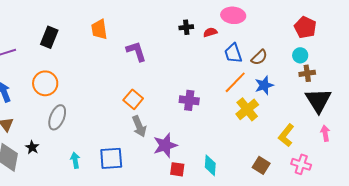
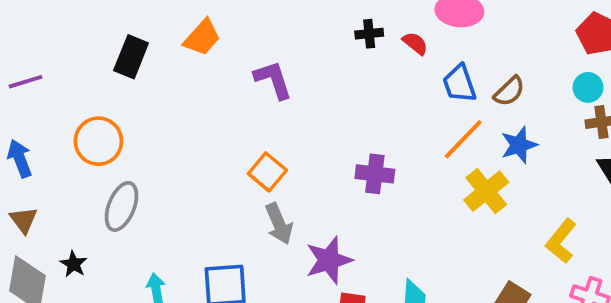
orange trapezoid: (99, 29) -> (202, 38), turned -130
red semicircle: (210, 32) -> (415, 43), turned 56
black rectangle: (49, 37) -> (131, 57), moved

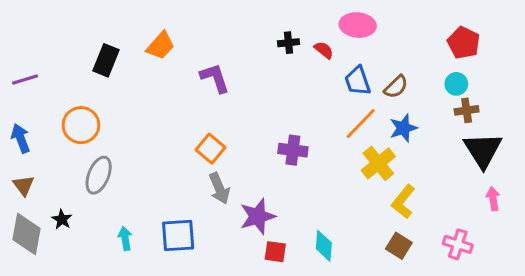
yellow L-shape: (561, 241) -> (403, 202), moved

